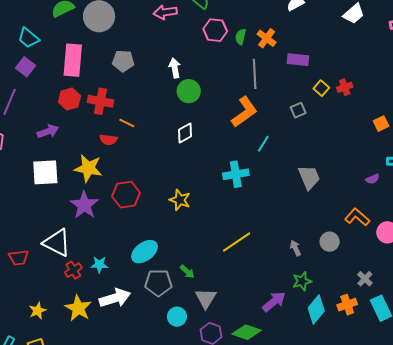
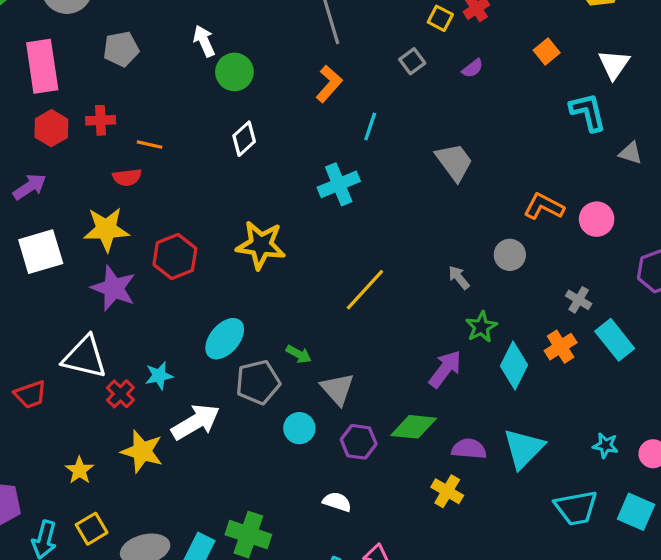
red cross: (101, 101) -> (101, 120), size x0.7
orange L-shape: (244, 112) -> (329, 84), size x0.7
purple semicircle: (372, 179) -> (473, 68), moved
yellow star: (180, 200) -> (261, 245), size x1.4

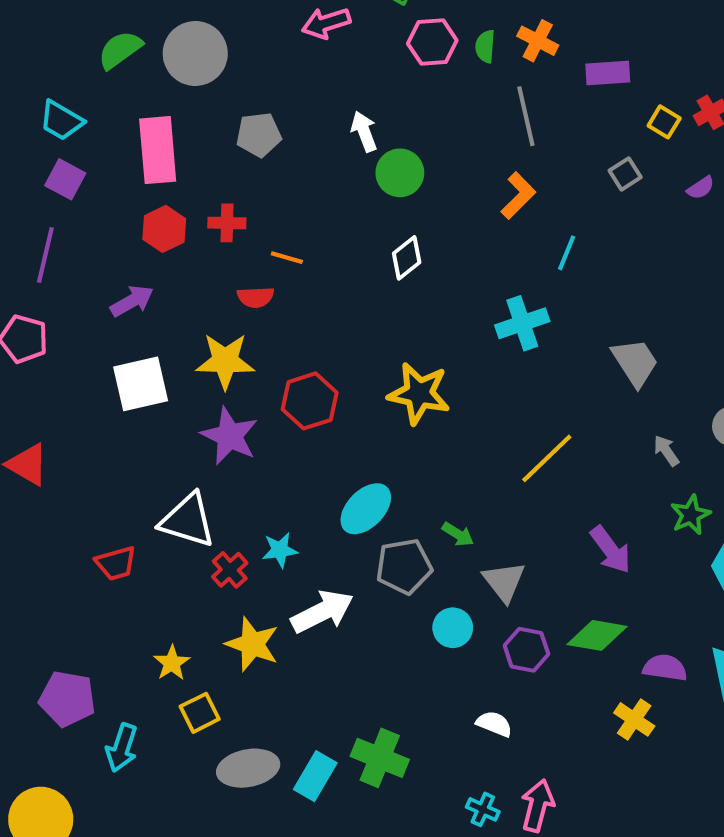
gray trapezoid: (454, 162) -> (635, 362), moved
purple arrow: (445, 369) -> (611, 550), moved, turned 102
yellow square: (92, 529) -> (200, 713), moved

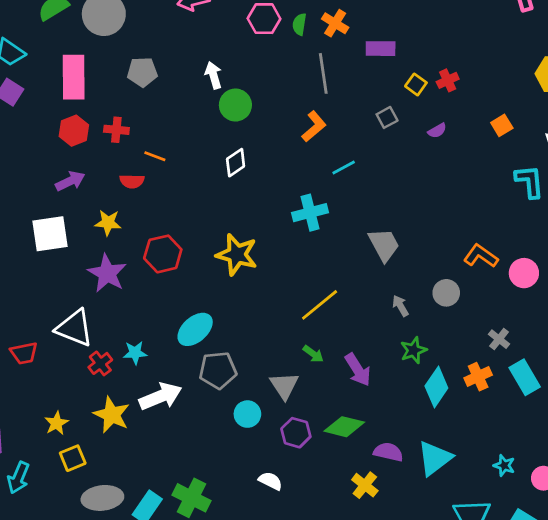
cyan line: (567, 253) -> (344, 168), turned 35
purple arrow: (132, 301) -> (70, 181), moved
yellow star: (225, 361) -> (108, 223), size x0.7
green arrow: (458, 534) -> (313, 354), moved

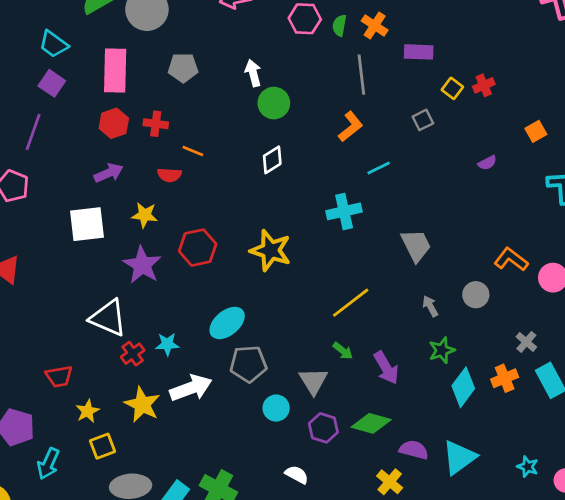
purple semicircle: (437, 131) -> (487, 163), moved
red trapezoid: (24, 353) -> (59, 376), moved

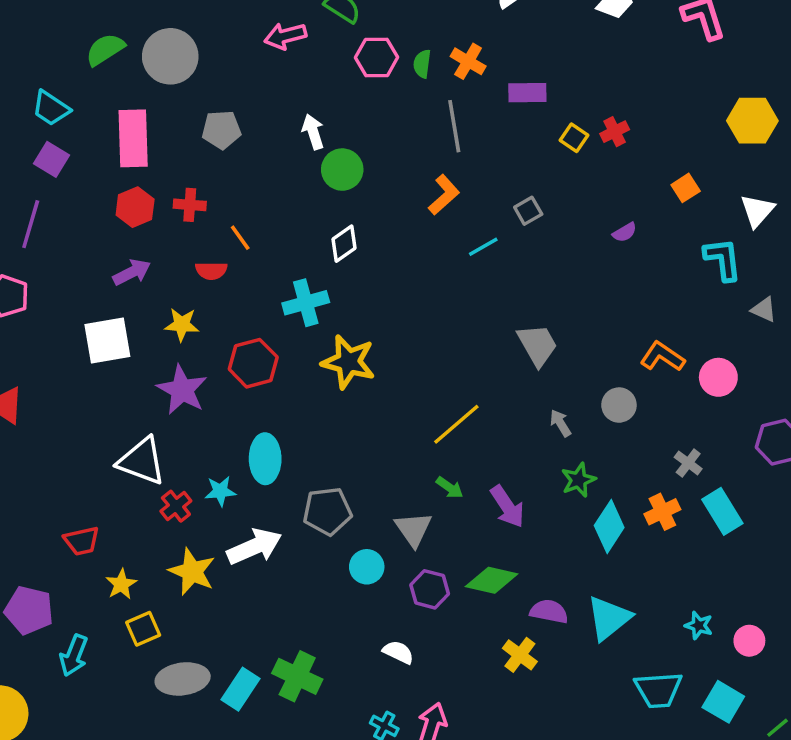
gray square: (423, 120) -> (528, 211), moved
orange line: (193, 151) -> (240, 238), turned 35
cyan cross: (344, 211) -> (306, 303), moved
cyan ellipse: (227, 323) -> (265, 459), moved, turned -48

